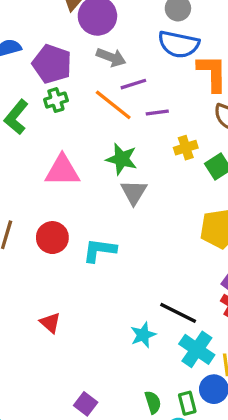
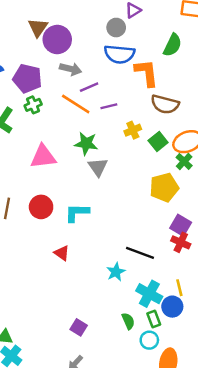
red triangle: (50, 323) -> (62, 253), moved
cyan cross: (197, 349) -> (149, 294), moved

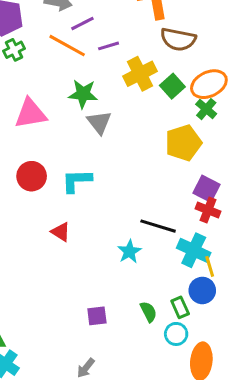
yellow cross: (133, 130) -> (140, 74), size x1.5
cyan cross: (149, 294) -> (194, 250), moved
purple square: (79, 327) -> (97, 316), moved, turned -35

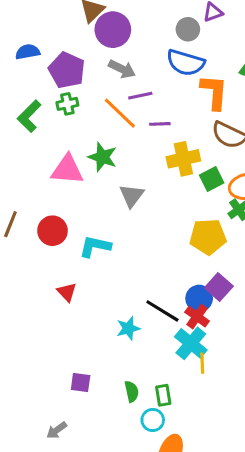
green star: (83, 94) -> (102, 157), moved
red cross: (208, 210) -> (197, 317), moved
blue circle: (202, 290) -> (199, 298), moved

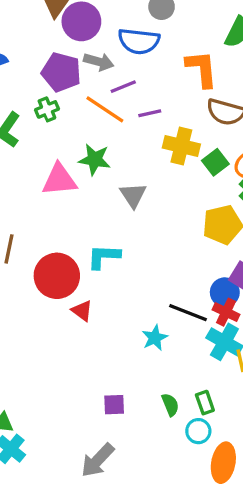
blue semicircle: (185, 63) -> (139, 41), moved
purple pentagon: (67, 70) -> (61, 72), moved
yellow cross: (183, 159) -> (181, 146), turned 36
red circle: (52, 231) -> (57, 276), moved, size x1.4
gray arrow: (57, 430) -> (98, 460), size x1.6

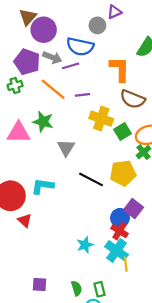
purple line: (123, 87) -> (71, 66), moved
black line: (188, 313) -> (91, 179), moved
cyan star: (155, 338) -> (85, 245), moved

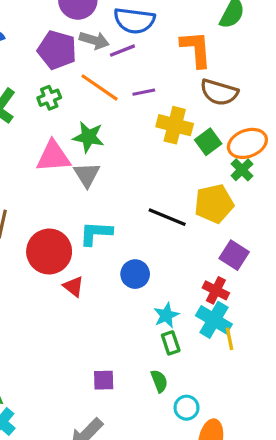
green cross: (15, 85) -> (49, 98), moved
gray triangle: (66, 148) -> (87, 175), moved
blue circle: (120, 218) -> (135, 274), moved
green rectangle: (99, 289) -> (171, 343), moved

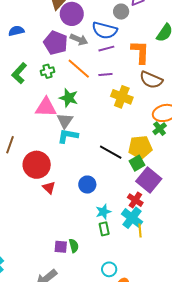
purple line: (122, 51) -> (106, 49), moved
green square: (208, 142) -> (137, 163), moved
cyan L-shape: (96, 233) -> (68, 136), moved
purple square: (234, 255) -> (149, 180), size x1.4
green semicircle: (159, 381) -> (74, 246), moved

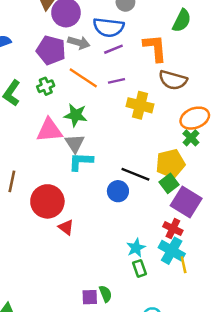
blue circle: (87, 185) -> (118, 191), moved

